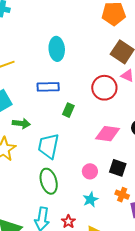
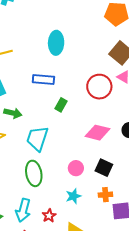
orange cross: (122, 195) -> (105, 195), turned -32

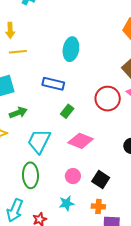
green arrow: (13, 113) -> (18, 113), turned -42
pink diamond: (98, 133) -> (81, 141), moved

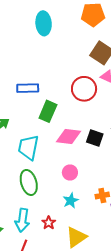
cyan ellipse: (71, 49) -> (44, 23), moved
green rectangle: (67, 111) -> (48, 111), size x1.5
black square: (101, 179) -> (95, 138), moved

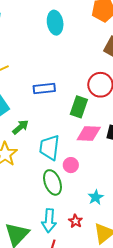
green rectangle: (48, 111) -> (79, 107), moved
pink circle: (70, 173) -> (71, 165), moved

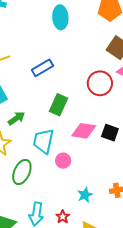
blue rectangle: (44, 88) -> (42, 68), moved, turned -30
green rectangle: (79, 107) -> (59, 105), moved
green ellipse: (53, 182) -> (22, 172), moved, turned 40

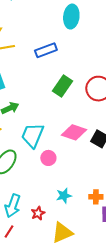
blue rectangle: (42, 68) -> (46, 50), moved
green rectangle: (59, 105) -> (63, 86), moved

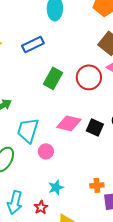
cyan star: (64, 196) -> (56, 187), moved

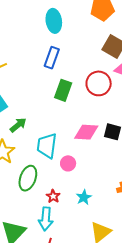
blue rectangle: (33, 44) -> (52, 58), moved, turned -35
red star: (41, 207) -> (53, 196), moved

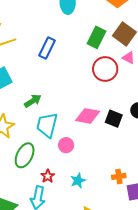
blue rectangle: (52, 58) -> (47, 48), moved
green rectangle: (63, 90) -> (97, 37), moved
green arrow: (18, 125) -> (33, 101), moved

